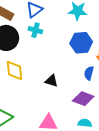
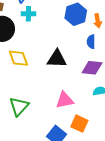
black triangle: (51, 81) -> (57, 59), size x1.5

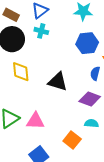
pink triangle: (65, 100) -> (35, 121), moved
orange square: (79, 124) -> (72, 140), moved

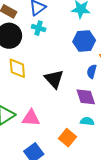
black triangle: (58, 82) -> (54, 79), turned 30
purple diamond: (90, 99) -> (86, 97), turned 50

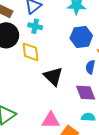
yellow diamond: (17, 68) -> (31, 52), moved
pink triangle: (31, 118) -> (51, 120), moved

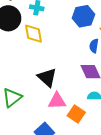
black triangle: (53, 76) -> (47, 77), moved

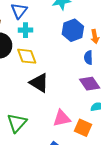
black triangle: (47, 77) -> (39, 83), moved

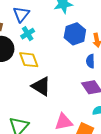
cyan cross: (26, 30) -> (28, 34), turned -32

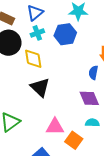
blue hexagon: (75, 34) -> (65, 34), moved

